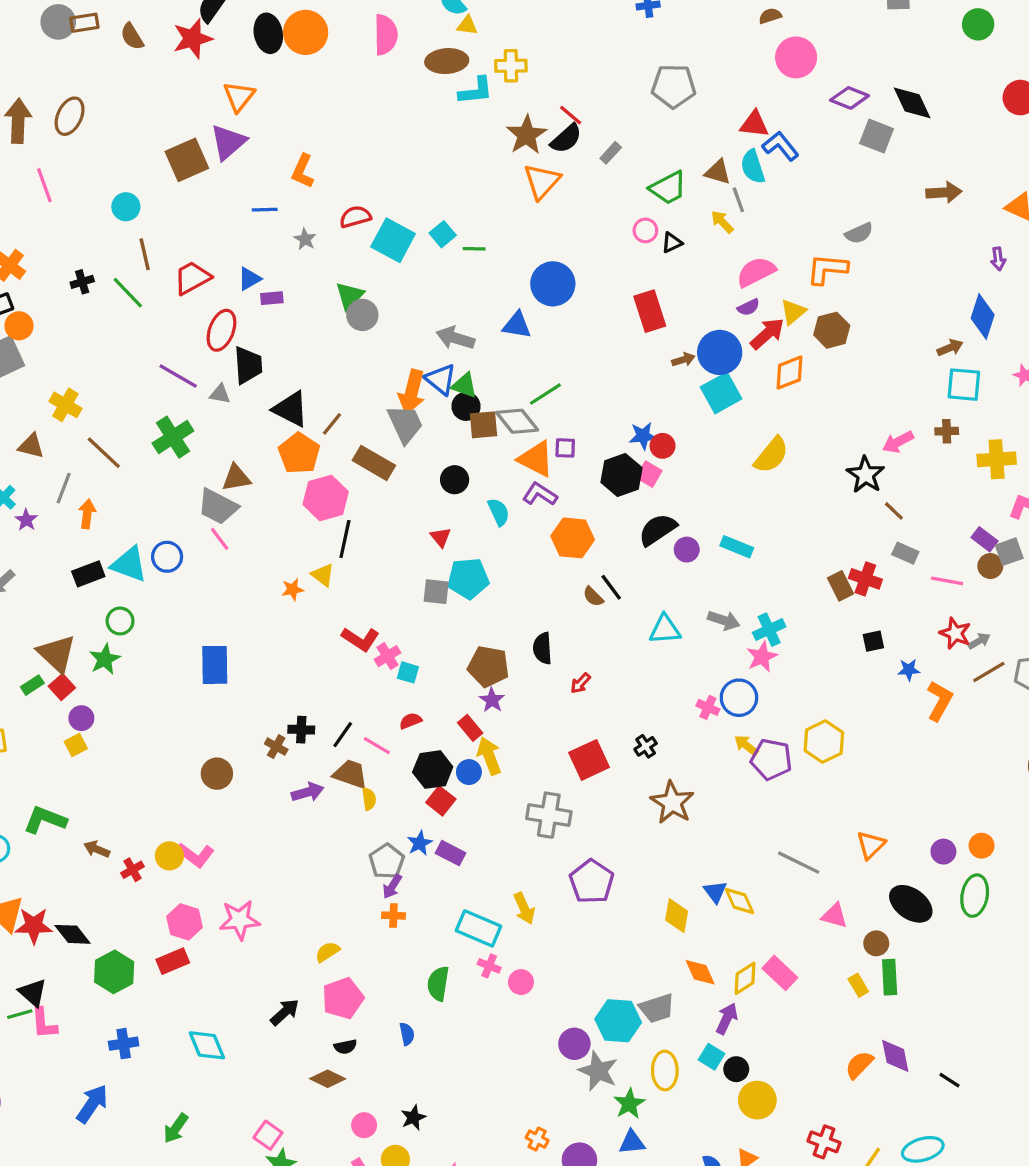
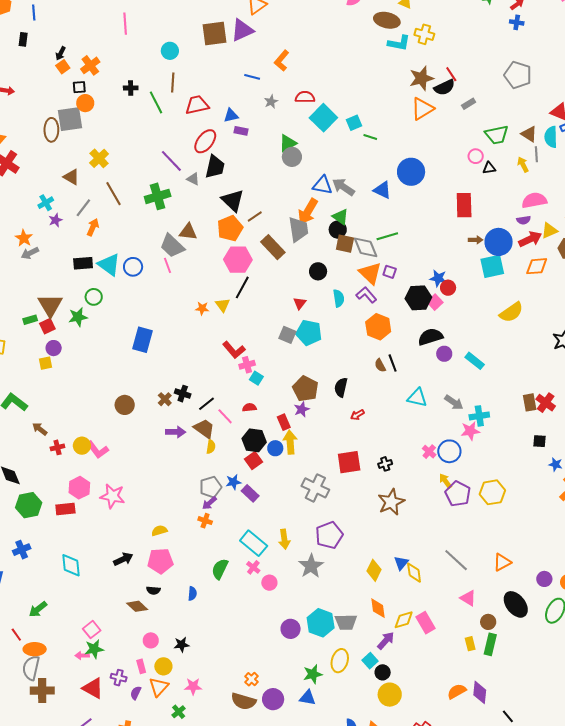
blue triangle: (441, 379) -> (322, 185), moved, turned -45
blue cross: (124, 1044) -> (22, 550), turned -30
gray star: (598, 1071) -> (311, 566), moved

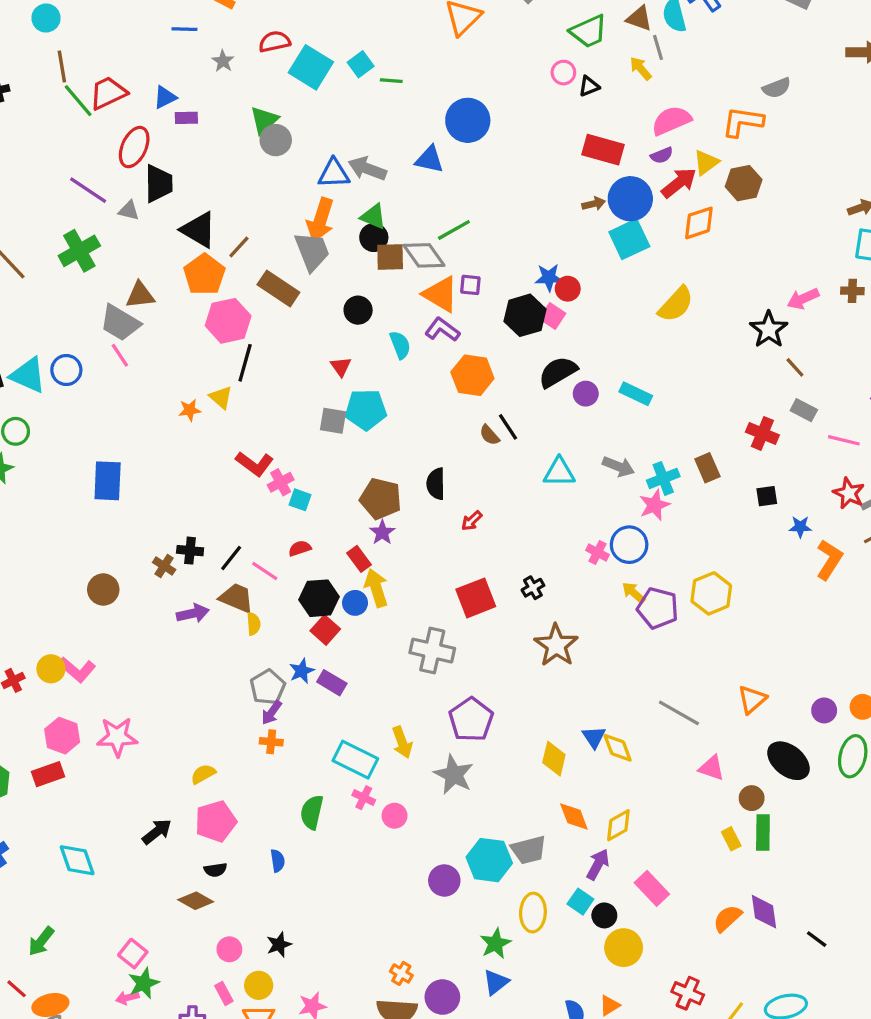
green line: (156, 102) -> (78, 101), moved
red rectangle: (464, 205) -> (603, 150), moved, turned -60
brown rectangle: (530, 402) -> (707, 468), moved
pink rectangle: (426, 623) -> (652, 888), moved
blue triangle: (308, 698) -> (496, 982), turned -36

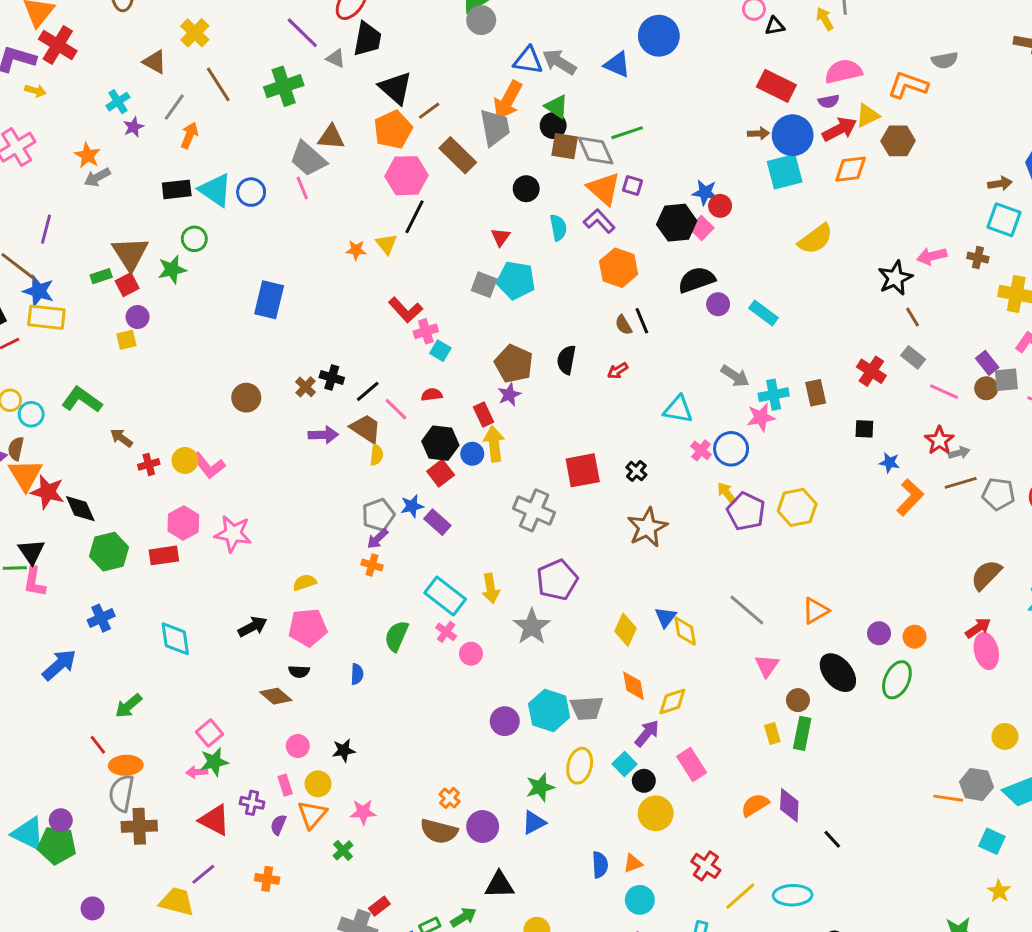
cyan triangle: (559, 472) -> (678, 409), moved
red arrow: (472, 521) -> (618, 371), moved
black cross: (533, 588) -> (636, 471), turned -30
pink triangle: (712, 768) -> (767, 666), turned 35

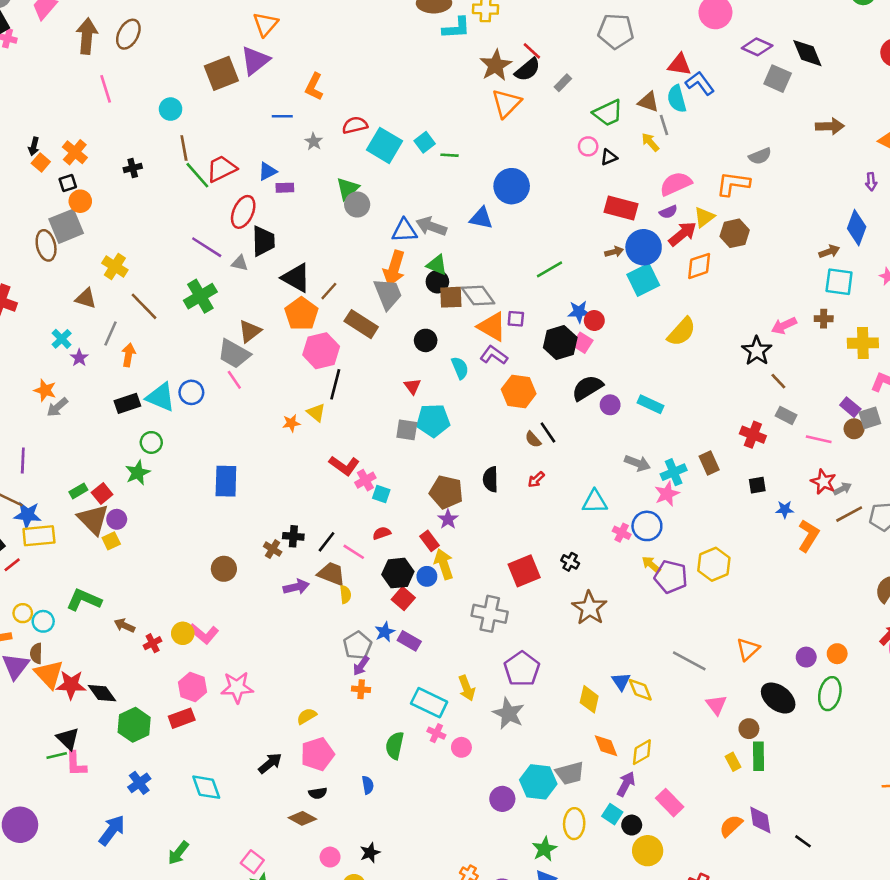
green line: (627, 133) -> (550, 269), moved
brown triangle: (331, 137) -> (250, 331), turned -30
brown triangle: (130, 254) -> (93, 519), moved

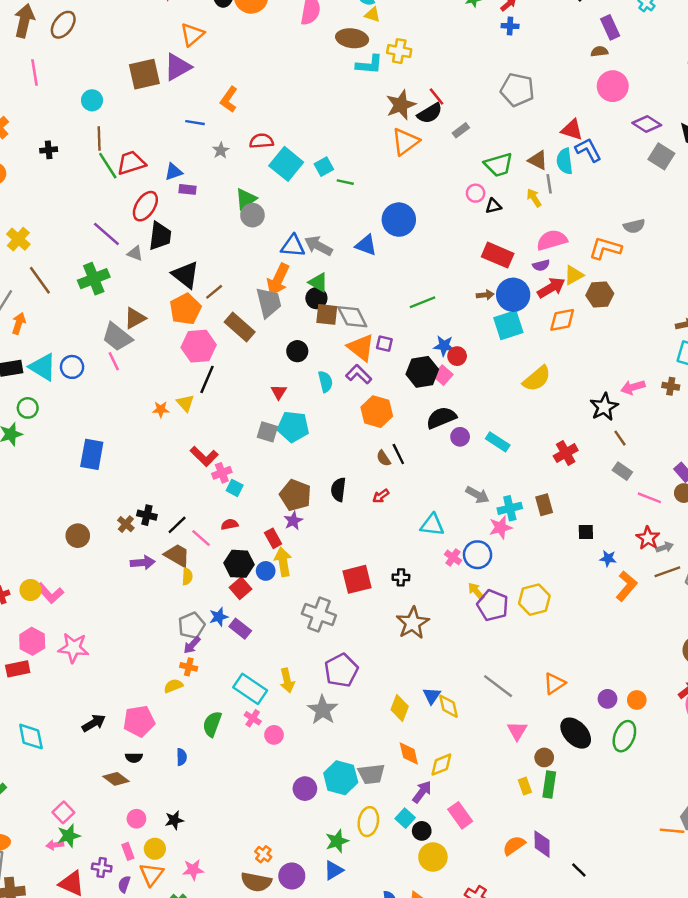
red cross: (753, 435) -> (566, 453), moved, turned 30
black cross: (570, 562) -> (401, 577), turned -35
yellow semicircle: (307, 716) -> (173, 686), moved

